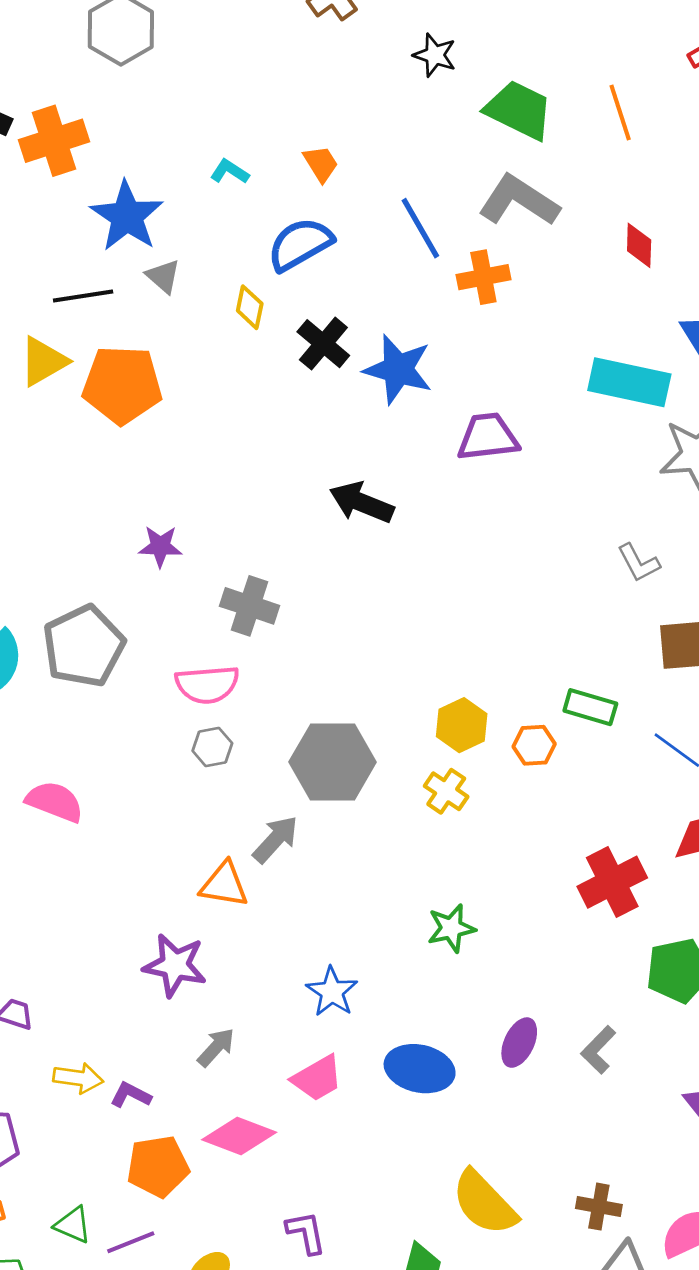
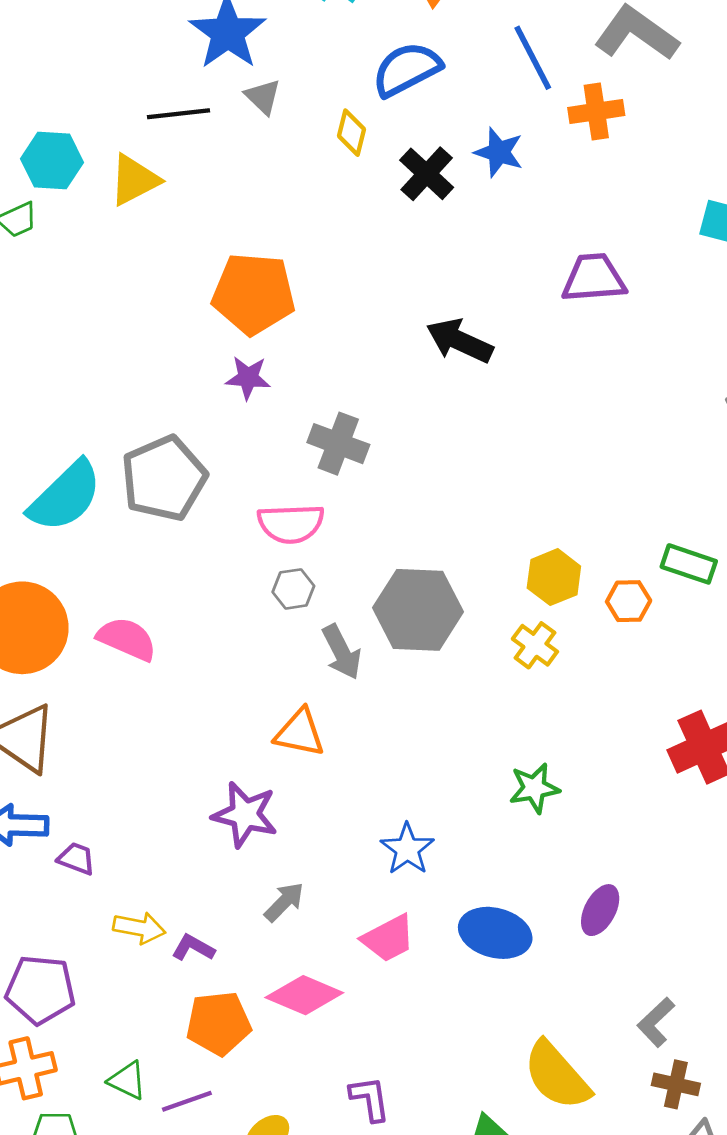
blue star: (398, 369) -> (499, 152), moved, size x0.7
orange pentagon: (122, 385) -> (254, 294), moved
gray arrow: (276, 839) -> (342, 652), moved, turned 108
gray L-shape: (598, 1050) -> (656, 1022), moved

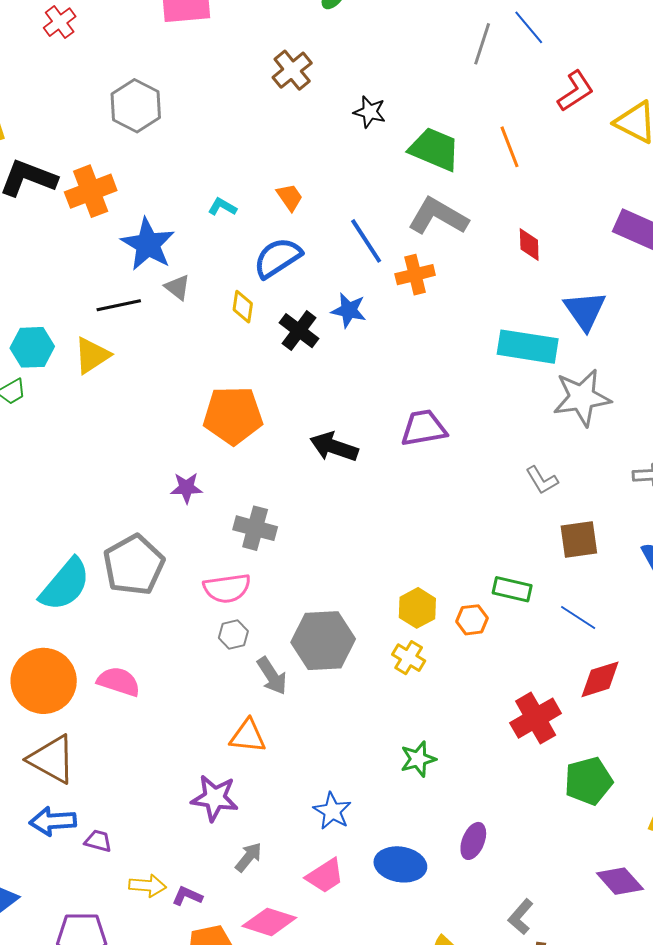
purple trapezoid: (594, 278) -> (424, 428), moved
orange pentagon: (254, 294) -> (233, 415), moved

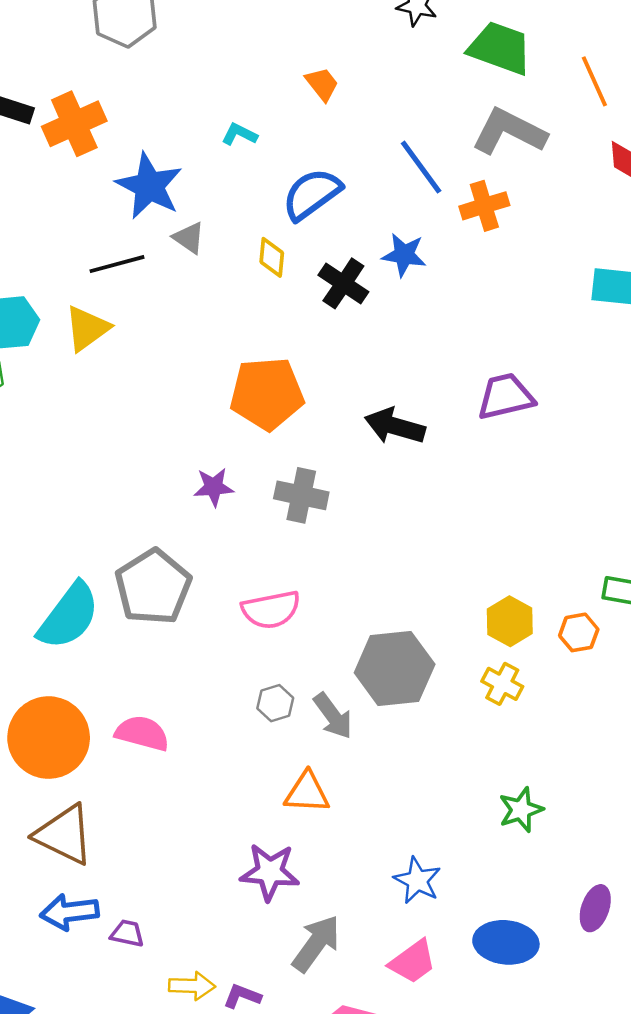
orange line: (510, 147) -> (594, 81), moved
orange trapezoid: (290, 197) -> (322, 84), moved
gray cross: (255, 528) -> (301, 495), moved
gray hexagon: (233, 634) -> (275, 703), moved
gray arrow: (249, 857) -> (316, 944), size x1.5

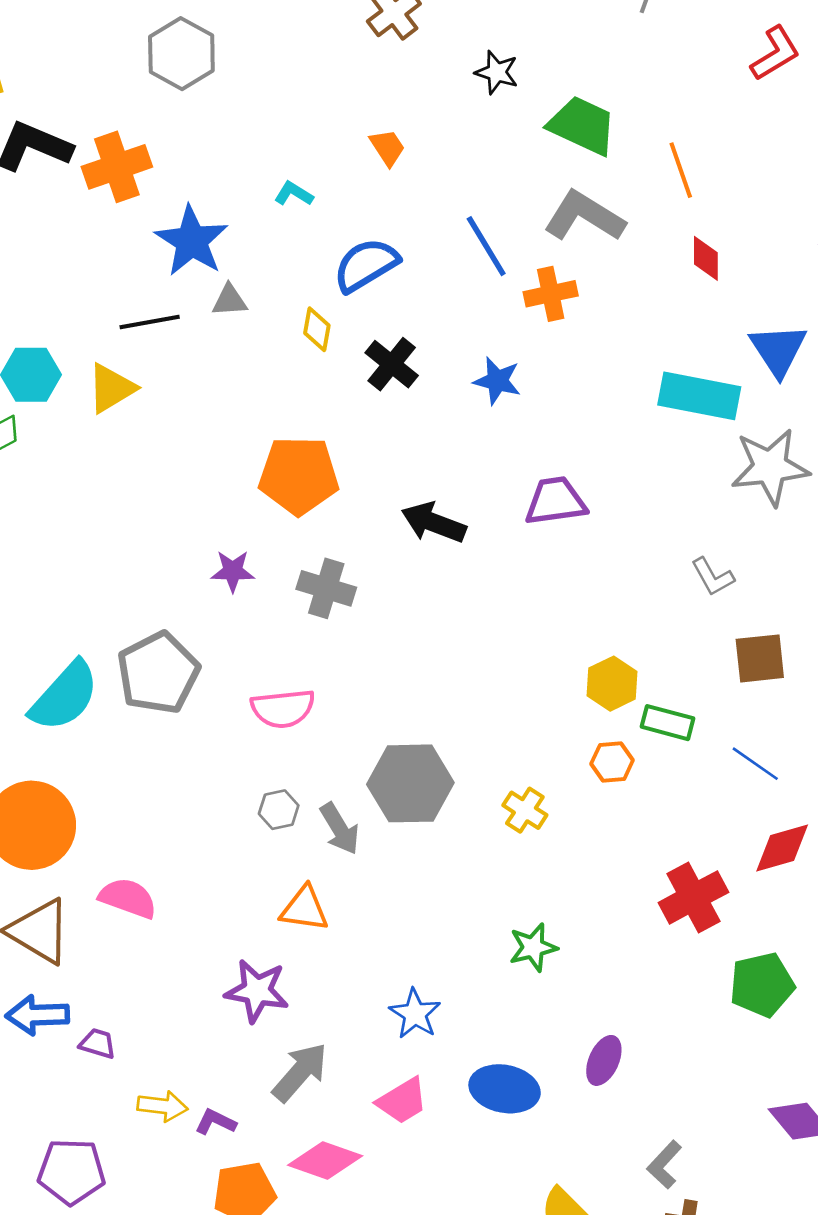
gray triangle: (189, 238) -> (230, 300), turned -44
blue star: (404, 255) -> (497, 381), moved
yellow hexagon: (510, 621) -> (612, 684), moved
pink semicircle: (142, 733) -> (128, 898), moved

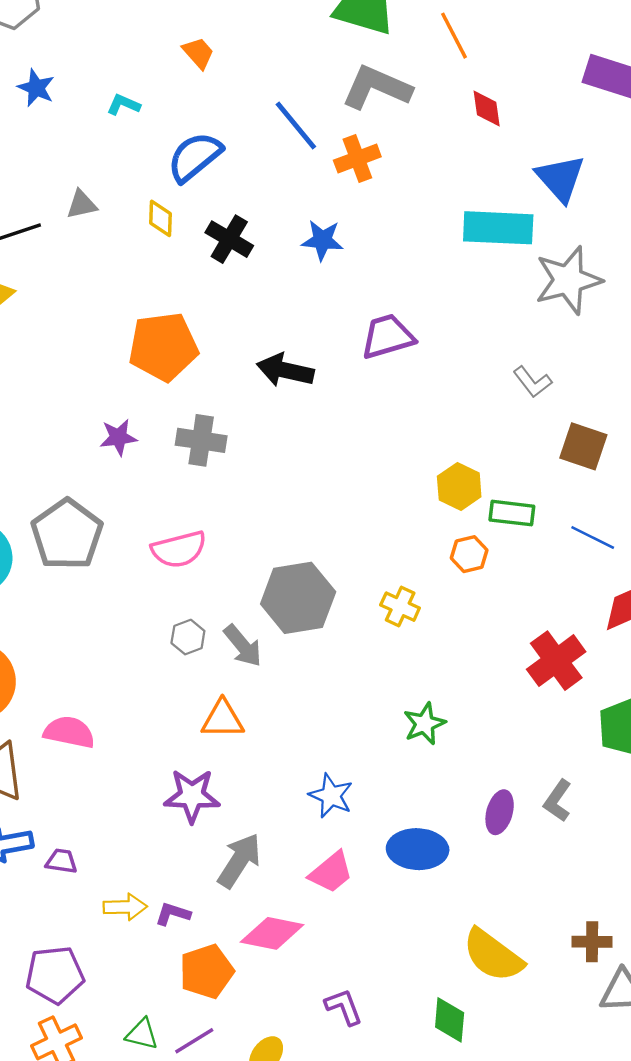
blue star: (192, 241) -> (36, 88), moved, size x0.6
brown square: (760, 658) -> (583, 446), turned 33
gray L-shape: (664, 1165) -> (558, 801), moved

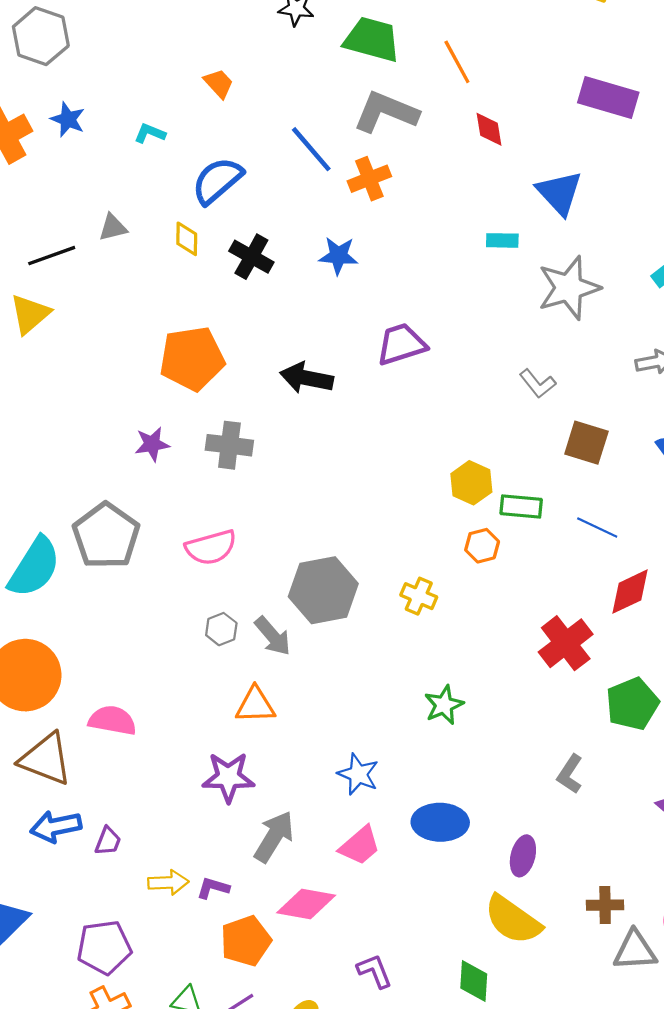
cyan rectangle: (498, 228) -> (502, 240), size x0.5
purple ellipse: (500, 812) -> (523, 856), moved
purple trapezoid: (61, 861) -> (108, 841), turned 104

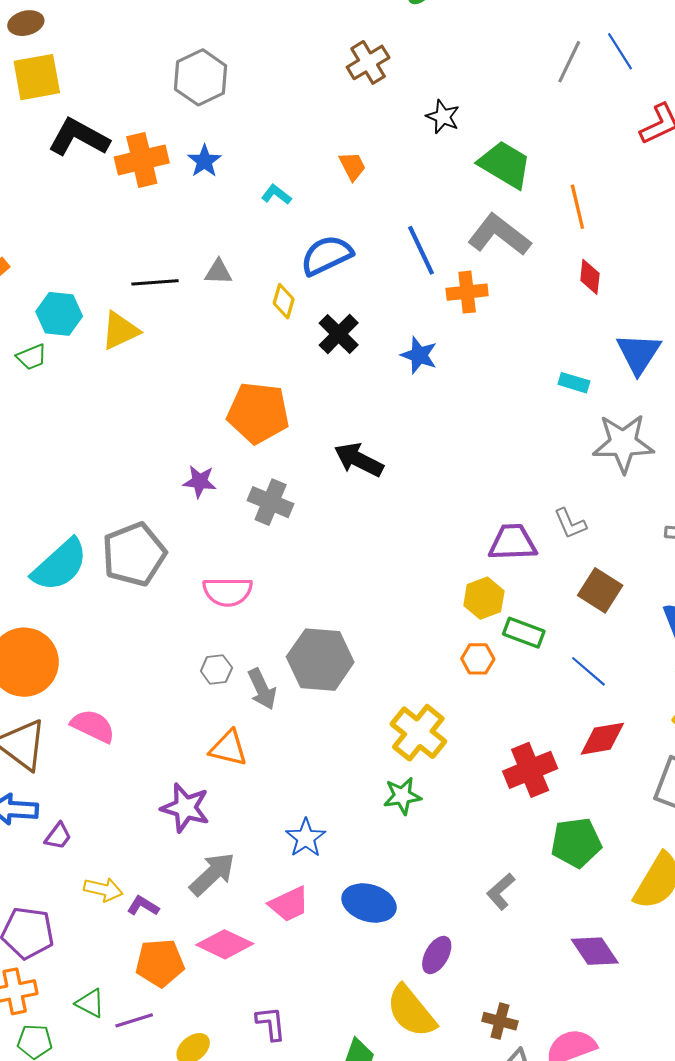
purple trapezoid: (401, 344) -> (513, 542), moved
yellow cross: (419, 596) -> (418, 733), moved, size x1.6

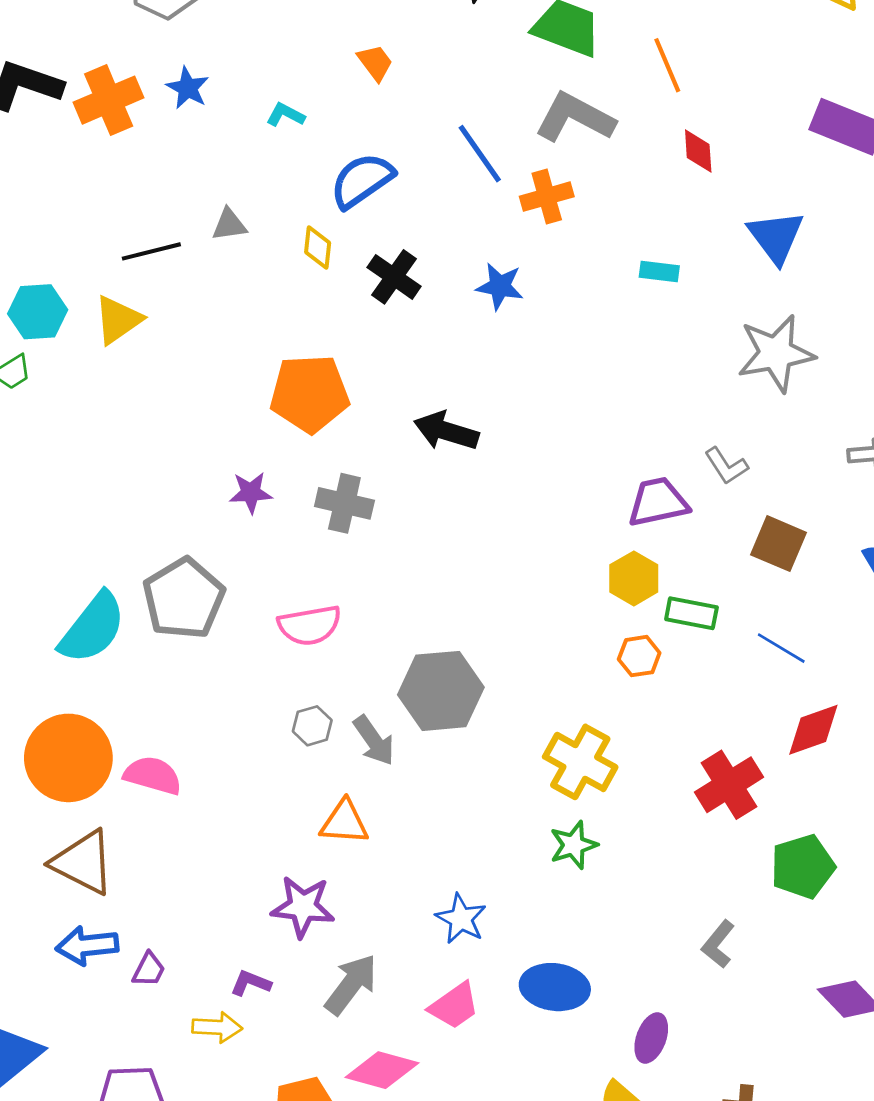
cyan rectangle: (574, 383) -> (659, 272), moved
pink semicircle: (93, 726) -> (153, 775), moved
purple L-shape: (143, 906) -> (251, 983), moved

